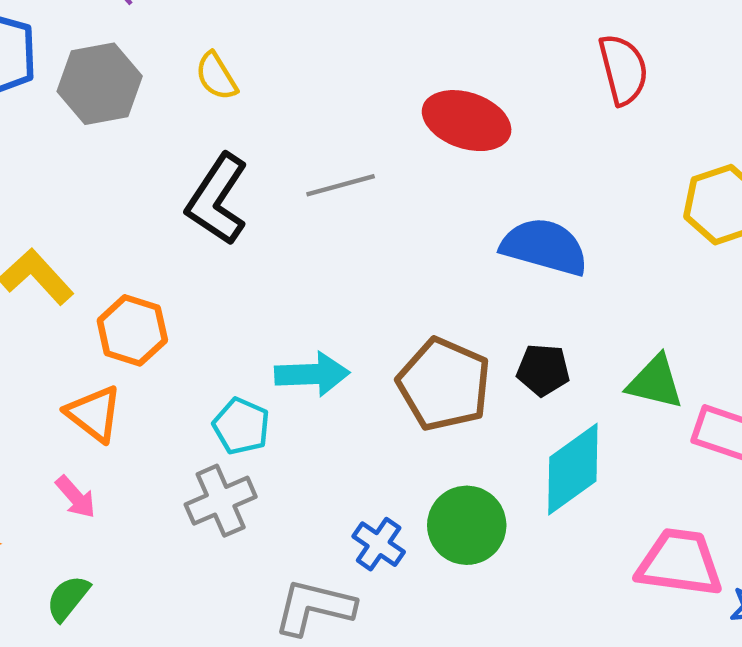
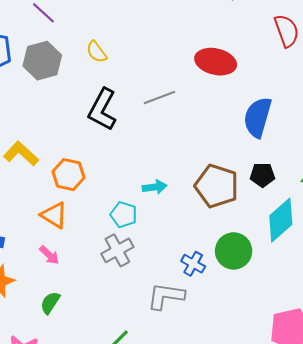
blue semicircle: (544, 247) -> (258, 117), turned -84
cyan arrow: (312, 374) -> (155, 187), size x0.7

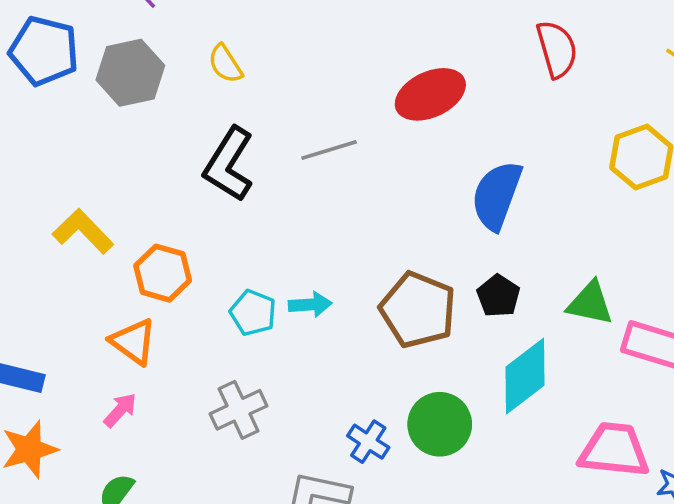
red ellipse: (216, 62) -> (430, 94), turned -42
black pentagon: (262, 175) -> (498, 296), turned 30
cyan pentagon: (124, 215) -> (253, 313), moved
pink arrow: (49, 255) -> (120, 410), turned -95

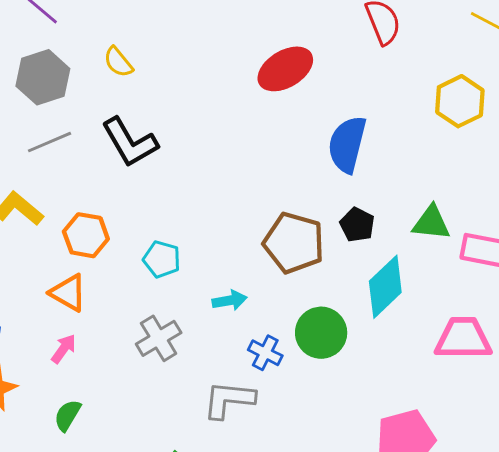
gray line: (329, 150) -> (50, 142), moved
black L-shape: (229, 164) -> (130, 142), turned -56
cyan arrow: (310, 305) -> (230, 300), moved

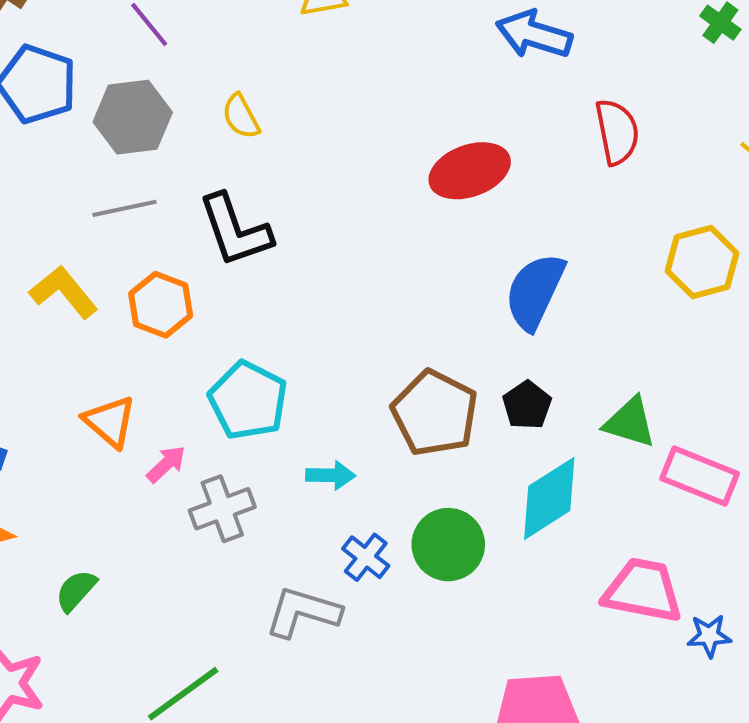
orange hexagon: (86, 235) -> (161, 305), moved
cyan pentagon: (162, 259) -> (248, 400), size x1.5
pink arrow: (64, 349) -> (166, 464), moved

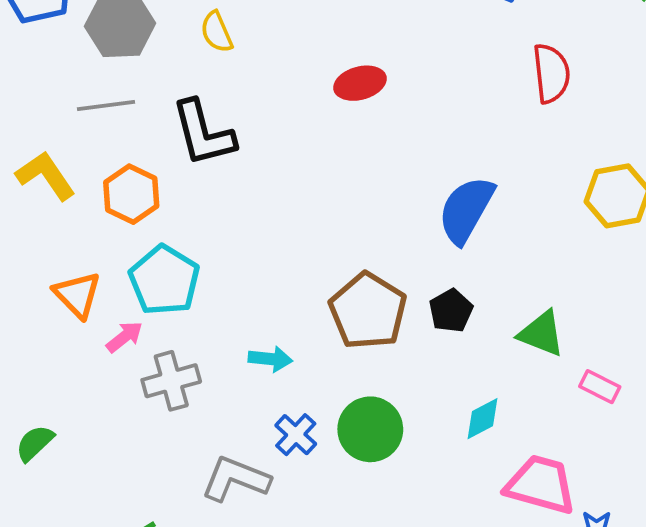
red ellipse: (470, 171) -> (360, 83), moved, size x0.7
cyan pentagon: (248, 400) -> (164, 280), moved
pink rectangle: (700, 476) -> (600, 387), size x0.6
cyan diamond: (549, 498) -> (482, 419), moved, size x0.6

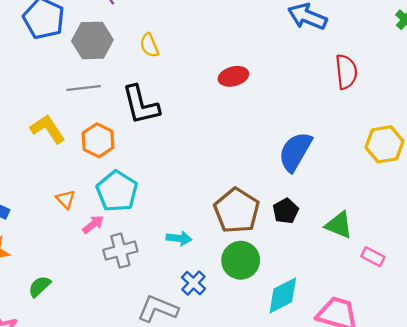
orange triangle: (77, 295) -> (66, 199), size x0.7
cyan diamond: (482, 419) -> (283, 295), moved, size x1.5
green circle: (370, 429) -> (241, 260), moved

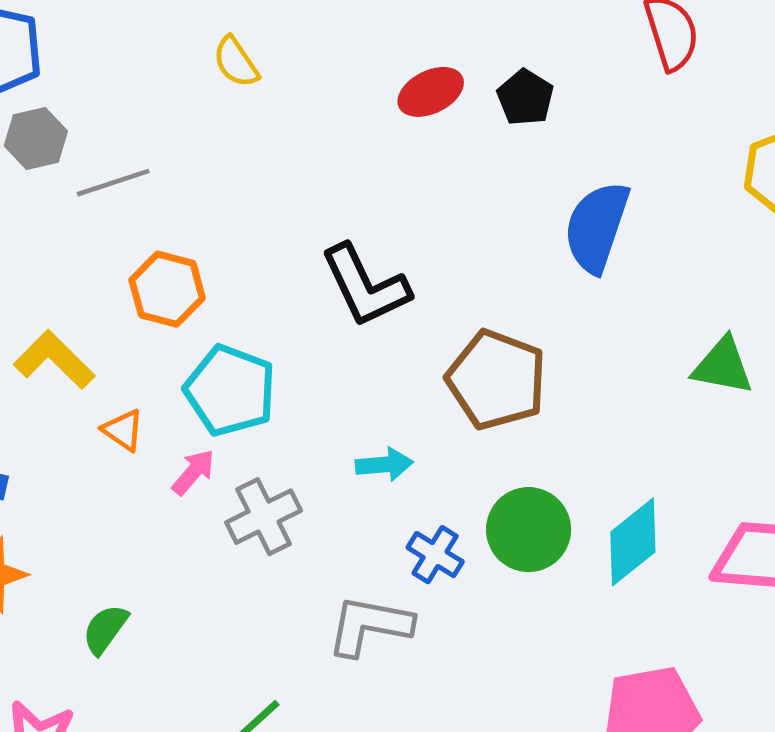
gray hexagon: (92, 40) -> (36, 138), moved, size x0.7
black L-shape: (141, 105) -> (365, 286), moved
yellow L-shape: (48, 129) -> (54, 360), moved
black pentagon: (286, 211) -> (525, 98), moved
green circle: (241, 260) -> (529, 530), moved

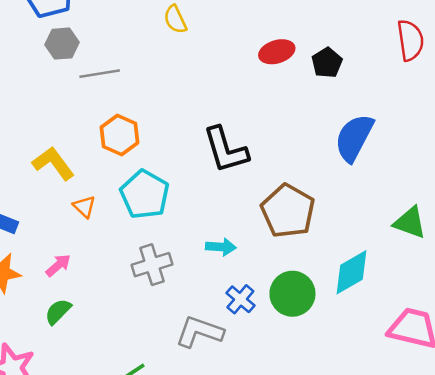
pink arrow: (193, 472) -> (58, 265), moved
cyan diamond: (633, 542) -> (351, 272), moved

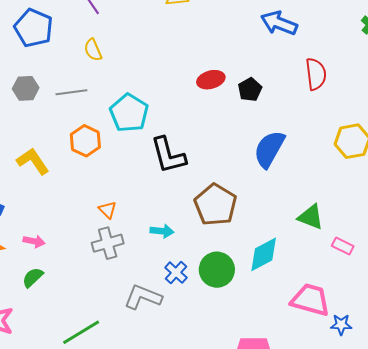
yellow semicircle: (175, 19) -> (93, 50), moved
gray hexagon: (62, 44) -> (26, 88), moved
cyan pentagon: (145, 194) -> (129, 113), moved
orange triangle: (84, 207) -> (108, 210), moved
pink arrow: (58, 265) -> (34, 241), turned 50

